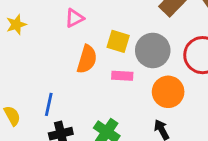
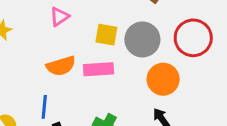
orange semicircle: (87, 59) -> (61, 66), moved, turned 64
pink rectangle: (122, 76) -> (98, 69), moved, size x1.4

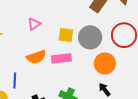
blue line: (44, 107) -> (15, 81), moved

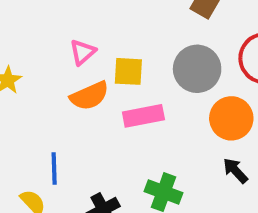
yellow square: (66, 35) -> (128, 71), moved
orange semicircle: (36, 57) -> (89, 96), moved

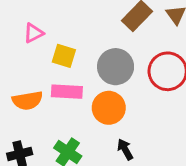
orange semicircle: (89, 96) -> (27, 101), moved
orange circle: (231, 118) -> (109, 108), moved

